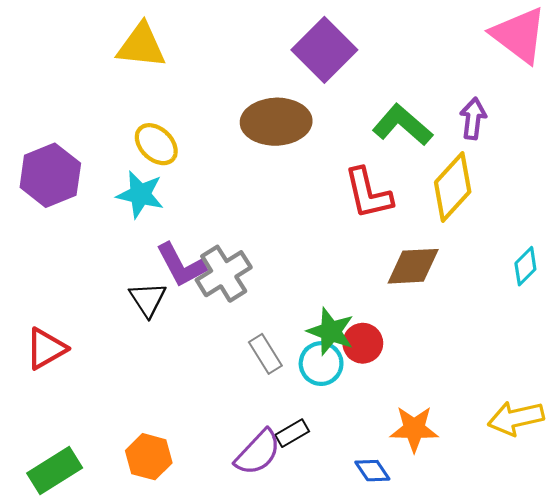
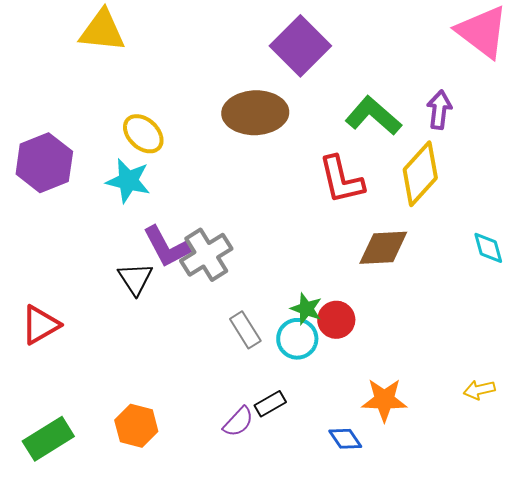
yellow triangle: (141, 46) -> (102, 31), moved
cyan diamond: (525, 266) -> (488, 248), turned -60
green star: (331, 331) -> (306, 309), size x0.7
yellow arrow: (516, 418) -> (479, 390), size x0.6
purple semicircle: (258, 452) -> (238, 422), size x0.7

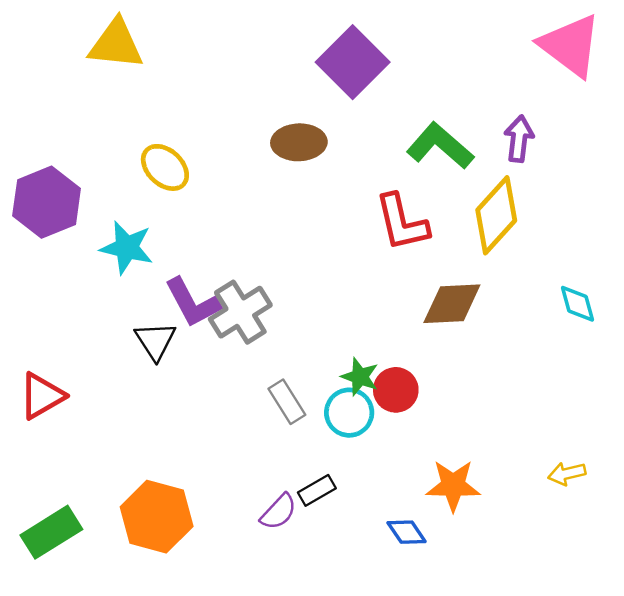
brown ellipse: (255, 113) -> (299, 142), size x0.7
cyan star: (128, 181) -> (127, 248), moved
orange hexagon: (136, 426) -> (157, 517), size x1.4

